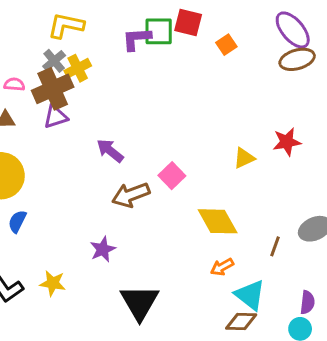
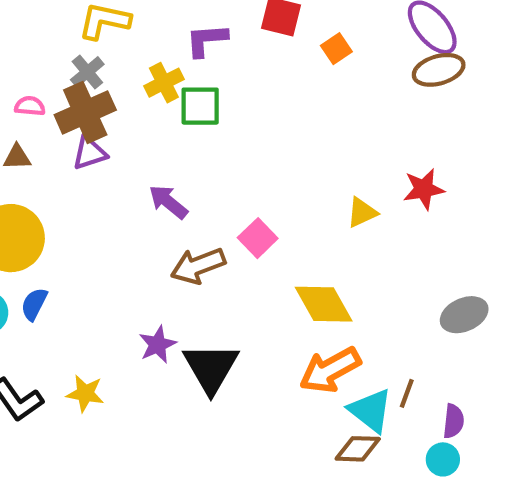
green square: (159, 31) -> (200, 106), moved
yellow cross: (78, 68) -> (164, 83), moved
brown line: (275, 246) -> (407, 393), moved
orange arrow: (222, 267) -> (330, 370), size x1.8
black triangle: (140, 302) -> (211, 368), moved

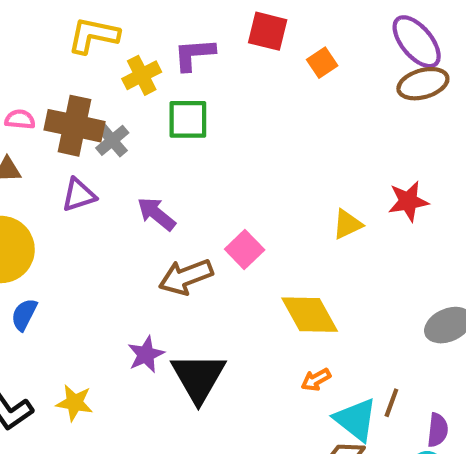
gray cross: (87, 72) -> (112, 140), moved
yellow cross: (164, 83) -> (142, 75), moved
brown cross: (85, 112) -> (75, 126), turned 36
purple triangle: (89, 153) -> (79, 195), moved
orange arrow: (330, 370) -> (316, 380), size x0.5

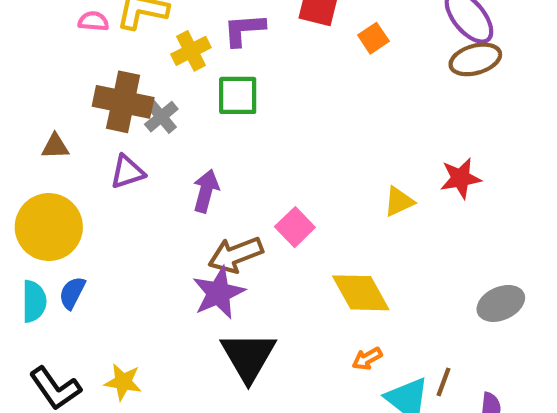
pink semicircle: (20, 119) -> (93, 21), moved
purple arrow: (156, 214) -> (206, 191), turned 66
purple star: (146, 354) -> (219, 293), moved, size x1.4

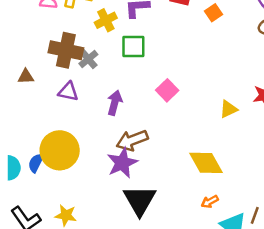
purple triangle: (127, 172) -> (68, 92), turned 30
yellow circle: (49, 227) -> (60, 150), moved
pink square: (295, 227) -> (167, 90), moved

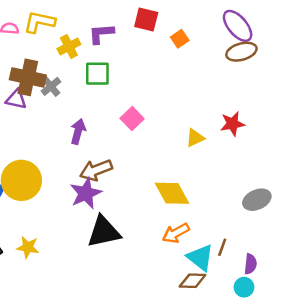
purple triangle: (68, 92) -> (16, 99), moved
black triangle: (140, 200) -> (104, 232), turned 48
orange arrow: (210, 202) -> (176, 233), size x1.5

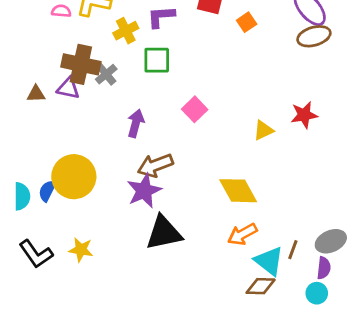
gray ellipse: (257, 200) -> (331, 241), moved

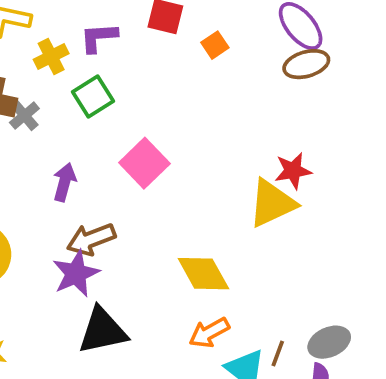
green square: (157, 60) -> (93, 96), turned -32
pink square: (195, 109) -> (144, 163), size x1.4
yellow triangle: (263, 130) -> (272, 203), moved, size x1.8

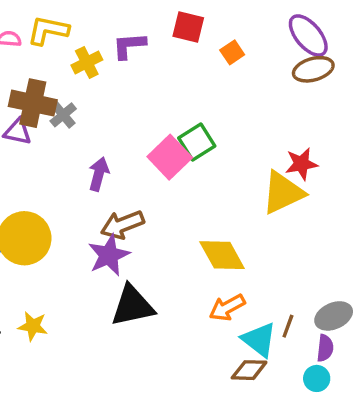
green square: (93, 96) -> (197, 142), moved

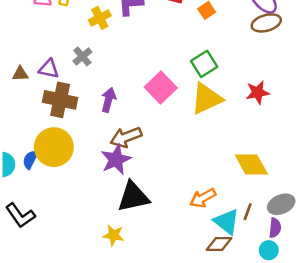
brown cross: (33, 103) -> (60, 100), moved
green square: (197, 142) -> (204, 64), moved
yellow triangle: (283, 193) -> (207, 99), moved
yellow diamond: (222, 255) -> (251, 165), moved
yellow star: (33, 326) -> (113, 235), moved

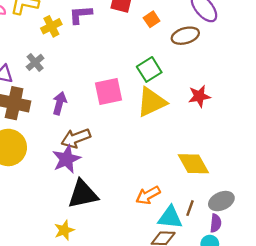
brown ellipse: (266, 23) -> (185, 36), moved
pink square: (161, 87) -> (108, 92), turned 32
cyan triangle: (227, 222) -> (170, 217), turned -32
yellow star: (113, 235) -> (64, 230), turned -30

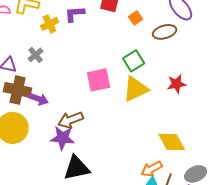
purple arrow: (60, 103) -> (39, 99), moved, turned 96
purple star: (66, 159) -> (63, 138), turned 30
orange arrow: (148, 195) -> (152, 169), moved

